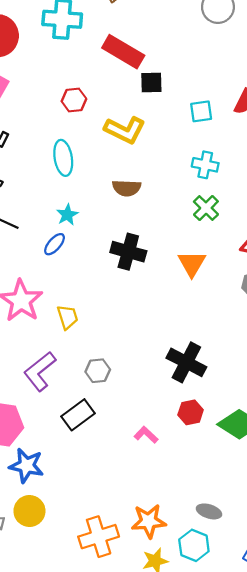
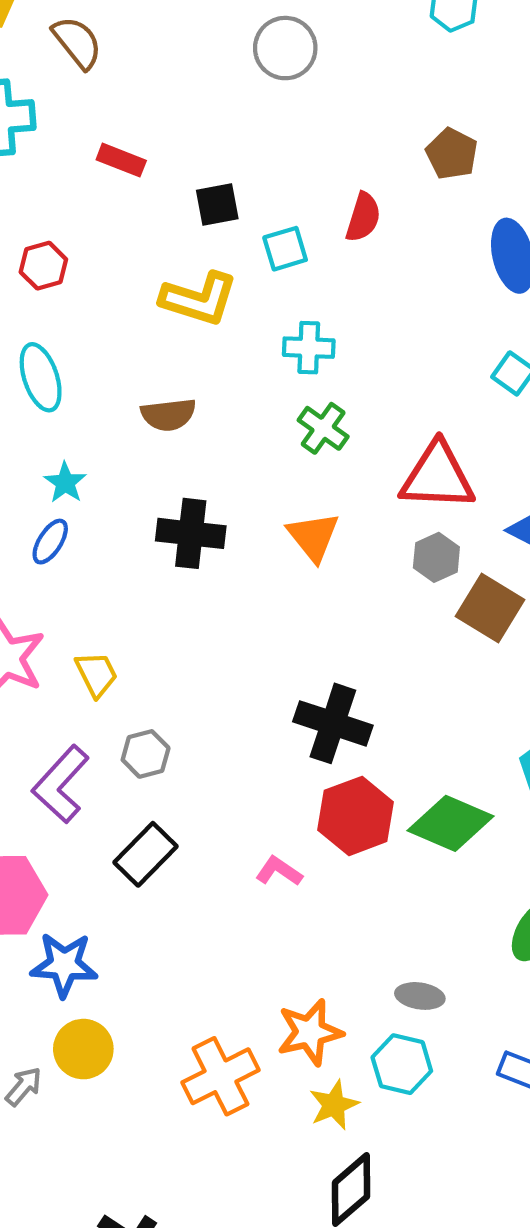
red rectangle: (123, 52) -> (121, 160), size x0.6
black square: (151, 83) -> (217, 204), moved
yellow L-shape: (125, 130) -> (199, 299), moved
gray hexagon: (98, 371) -> (146, 754), moved
red hexagon: (191, 412) -> (356, 816), size x1.6

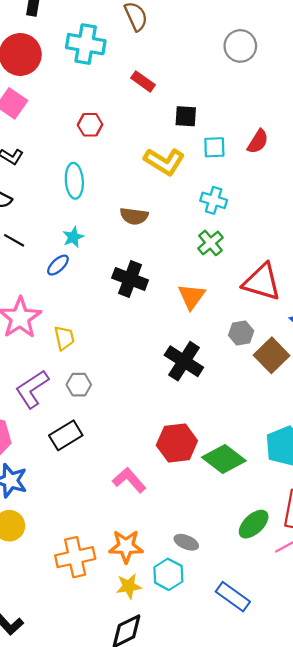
gray hexagon: (436, 557) -> (241, 333), moved
black cross: (333, 723) -> (184, 361), moved
pink L-shape: (279, 871) -> (129, 480), moved, size x1.4

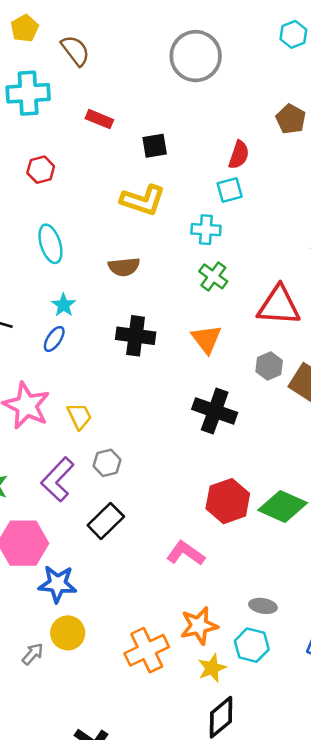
gray circle: (240, 46) -> (196, 56), size x1.4
red hexagon: (90, 125) -> (41, 170), moved
cyan square: (214, 147) -> (230, 190), moved

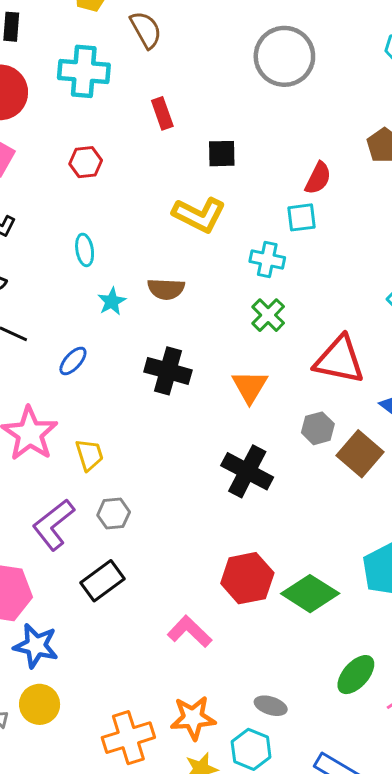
red rectangle: (99, 119) -> (162, 113), turned 40
cyan ellipse: (50, 244) -> (85, 250), size x0.7
cyan star: (64, 305) -> (112, 301), moved

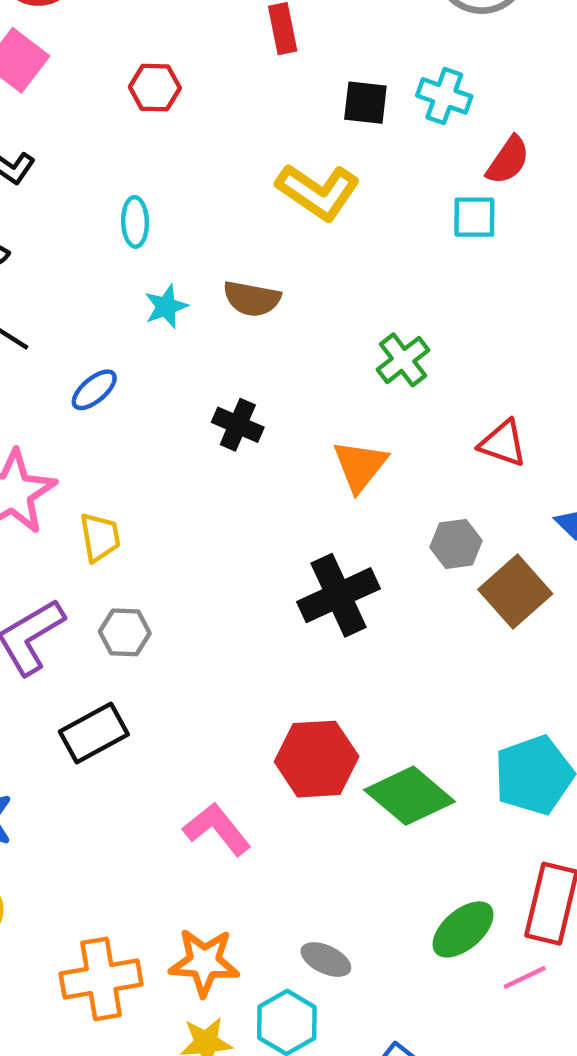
cyan cross: (267, 259) -> (444, 96), moved
red triangle: (339, 360) -> (503, 443), size x0.6
black cross: (168, 371) -> (238, 425), size x0.7
black cross: (247, 471) -> (339, 595), turned 30

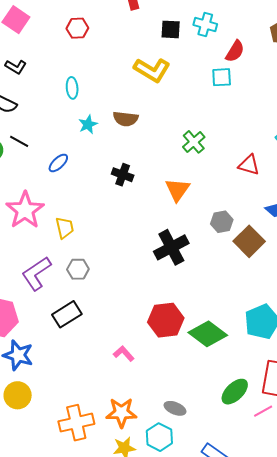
red triangle: (503, 443) -> (249, 165), moved
pink L-shape: (217, 829) -> (124, 354), size x0.7

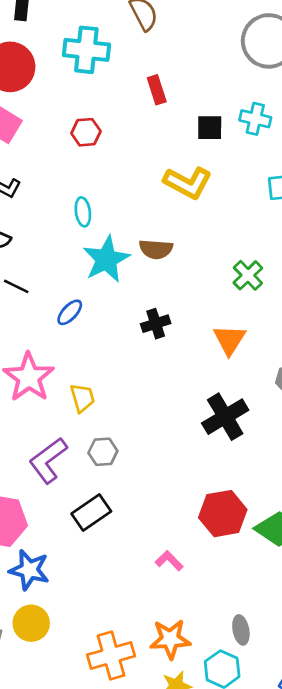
cyan star: (88, 124) -> (106, 259), size x1.8
black cross: (123, 175) -> (156, 324), turned -35
gray ellipse: (175, 408) -> (241, 630), turned 60

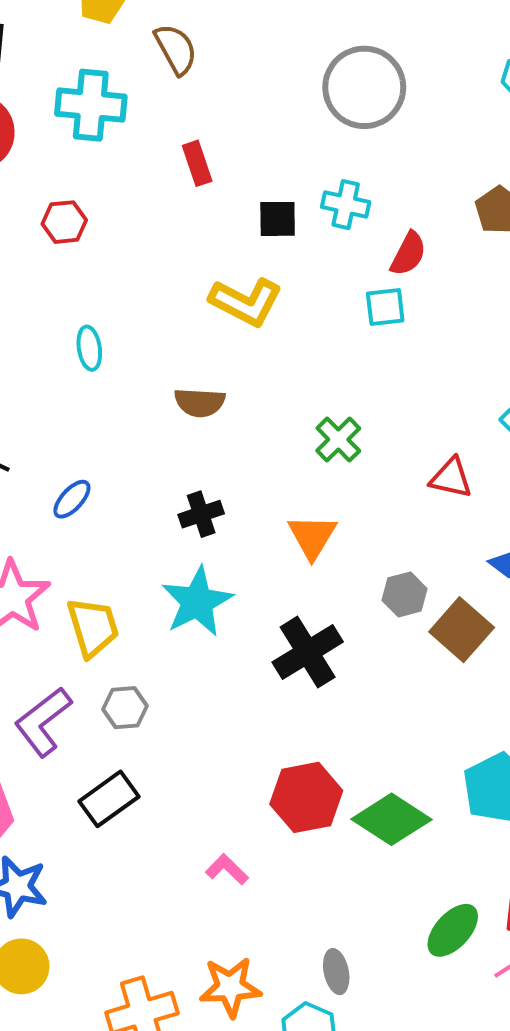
red hexagon: (86, 132) -> (64, 222), moved
cyan star: (106, 259) -> (197, 602), moved
yellow trapezoid: (82, 398) -> (93, 627), size x1.4

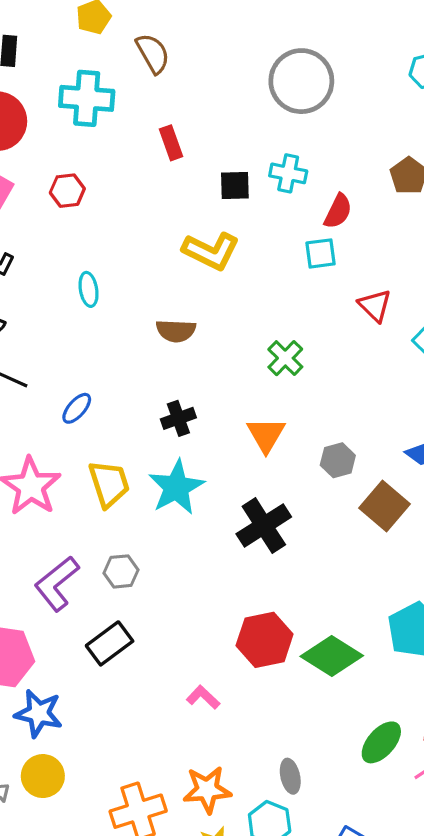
red triangle: (451, 478) -> (375, 305), moved, turned 33
gray hexagon: (405, 594) -> (338, 460), moved
yellow trapezoid: (93, 627) -> (109, 484), moved

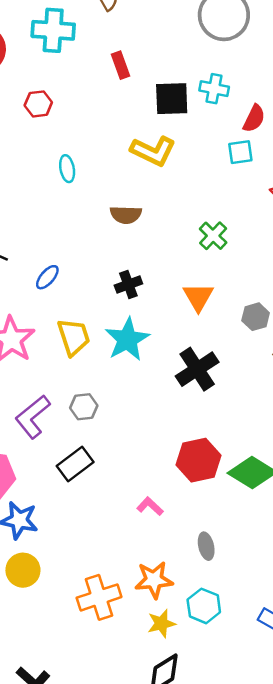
black square: (235, 186) -> (172, 99), size x1.4
cyan ellipse: (89, 289) -> (67, 169), moved
gray ellipse: (290, 776) -> (206, 546), moved

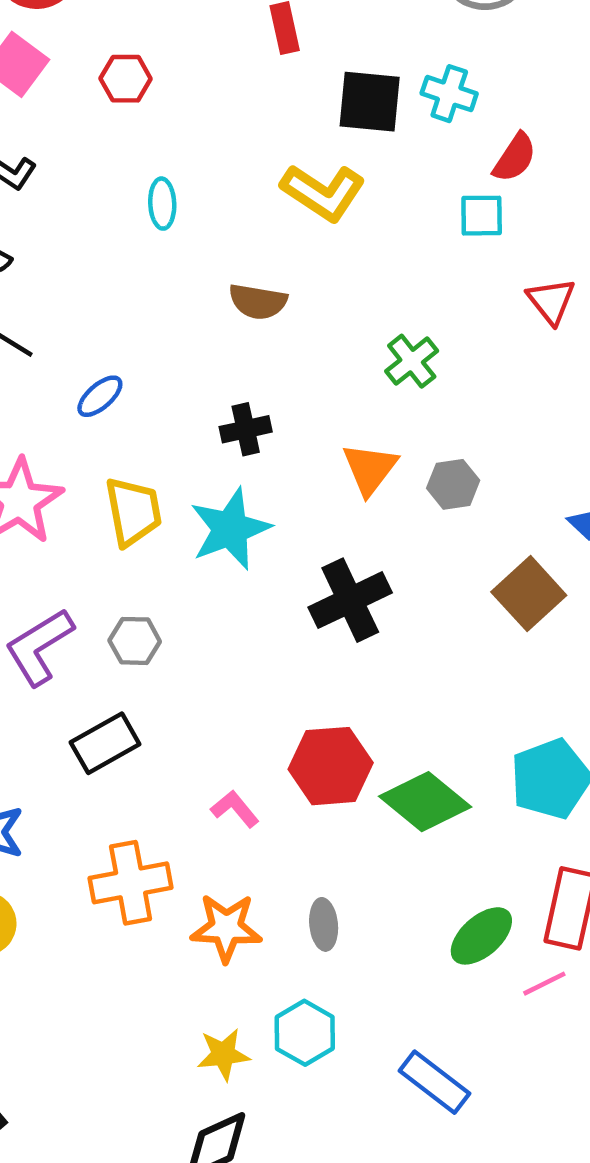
gray hexagon: (256, 317) -> (453, 484), moved
pink L-shape: (150, 506) -> (235, 809), moved
orange star: (154, 580) -> (226, 928), moved
orange cross: (99, 597) -> (131, 883), moved

